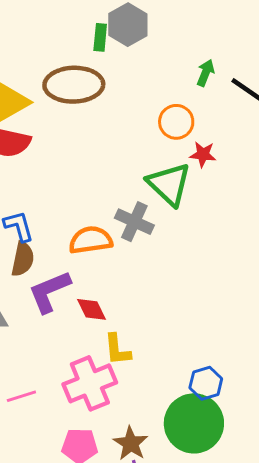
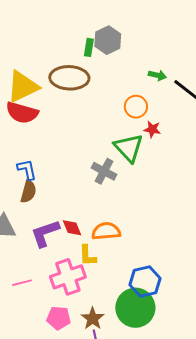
green arrow: (206, 73) -> (157, 75), turned 78
orange semicircle: (91, 240) -> (106, 231), moved
purple L-shape: (49, 292) -> (45, 233), moved
blue hexagon: (206, 383) -> (145, 282), size x1.4

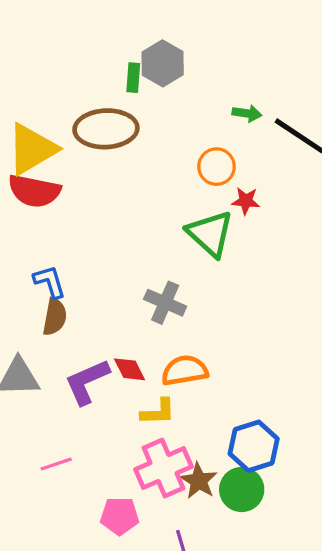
gray cross: (104, 171) -> (165, 303), moved
yellow L-shape: (88, 256) -> (158, 412), turned -85
pink cross: (68, 277) -> (163, 468), moved
green circle: (135, 308) -> (242, 489), size x0.7
brown star: (93, 318) -> (199, 481), moved

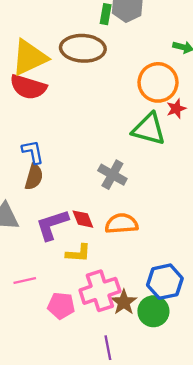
orange circle: (216, 167) -> (158, 82), size x1.5
red star: (246, 201) -> (176, 109), turned -30
green triangle: (210, 234) -> (149, 129), turned -33
yellow L-shape: (158, 412) -> (78, 253), moved
pink pentagon: (120, 516) -> (61, 306), moved

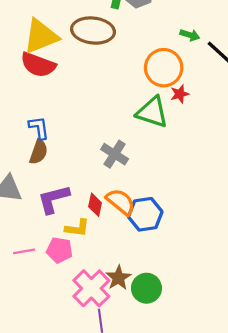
red diamond: (83, 219) -> (95, 205), moved, turned 30
orange semicircle: (122, 224) -> (121, 202), turned 40
blue hexagon: (165, 282) -> (145, 214), moved
pink cross: (100, 291) -> (91, 288), moved, turned -30
pink pentagon: (61, 306) -> (59, 250), moved

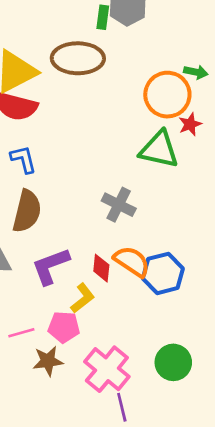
green arrow: (190, 35) -> (196, 72), moved
blue L-shape: (39, 128) -> (23, 159), moved
brown semicircle: (39, 152) -> (27, 211), size x1.4
yellow L-shape: (77, 228) -> (83, 298), turned -40
brown star: (118, 278) -> (48, 361), moved, turned 30

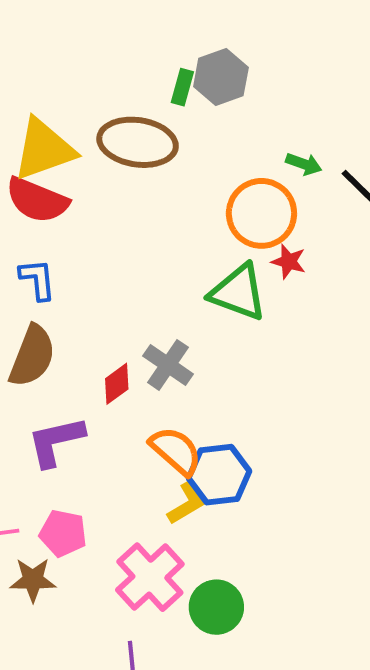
green arrow: (196, 72) -> (304, 164), moved
red star: (190, 124) -> (289, 262), turned 30
red diamond: (101, 268) -> (117, 384), moved, turned 40
yellow L-shape: (83, 298) -> (187, 503), moved
pink cross: (107, 369) -> (150, 577), moved

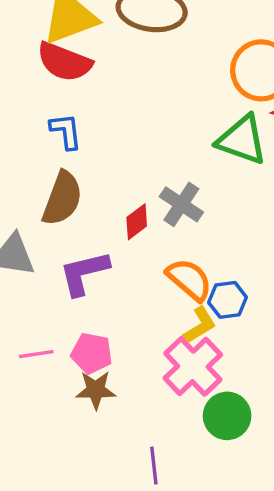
blue hexagon: (219, 475) -> (228, 300), size x0.7
pink cross: (150, 577) -> (193, 366), moved
brown star: (33, 580) -> (96, 390), moved

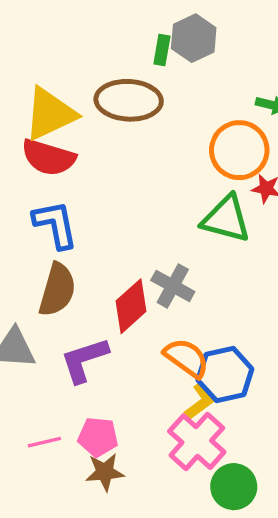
blue L-shape: (66, 131) -> (55, 224), size x1.4
red diamond: (137, 222) -> (131, 306), size x1.5
blue hexagon: (228, 300) -> (225, 374), size x1.5

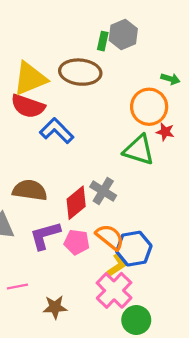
blue L-shape: (55, 224) -> (57, 131), moved, turned -36
brown semicircle: (57, 290) -> (30, 190), turned -100
pink pentagon: (98, 437) -> (77, 242), moved

